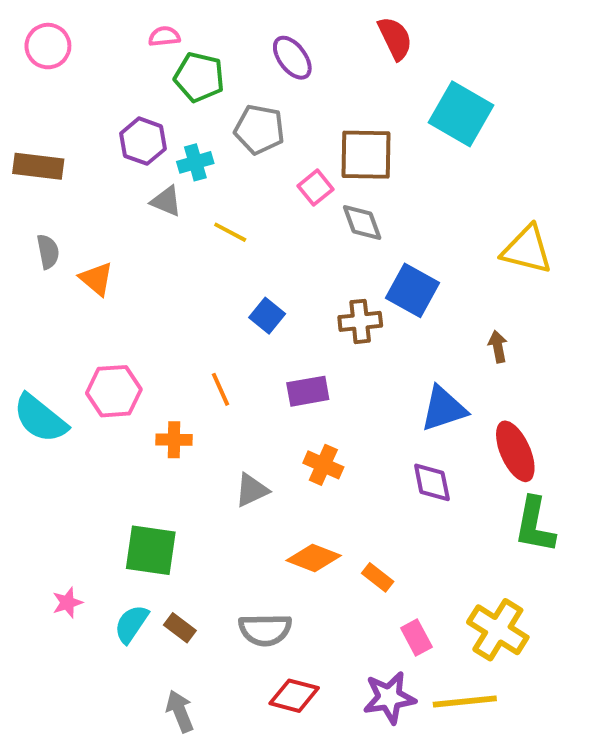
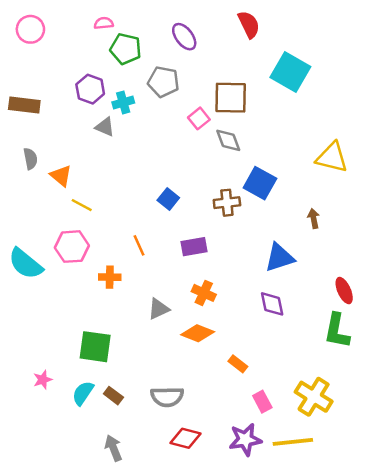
yellow line: (230, 232) -> (82, 205), moved
red ellipse: (515, 451) -> (344, 291), moved, size x0.7
orange diamond: (314, 558) -> (198, 333), moved

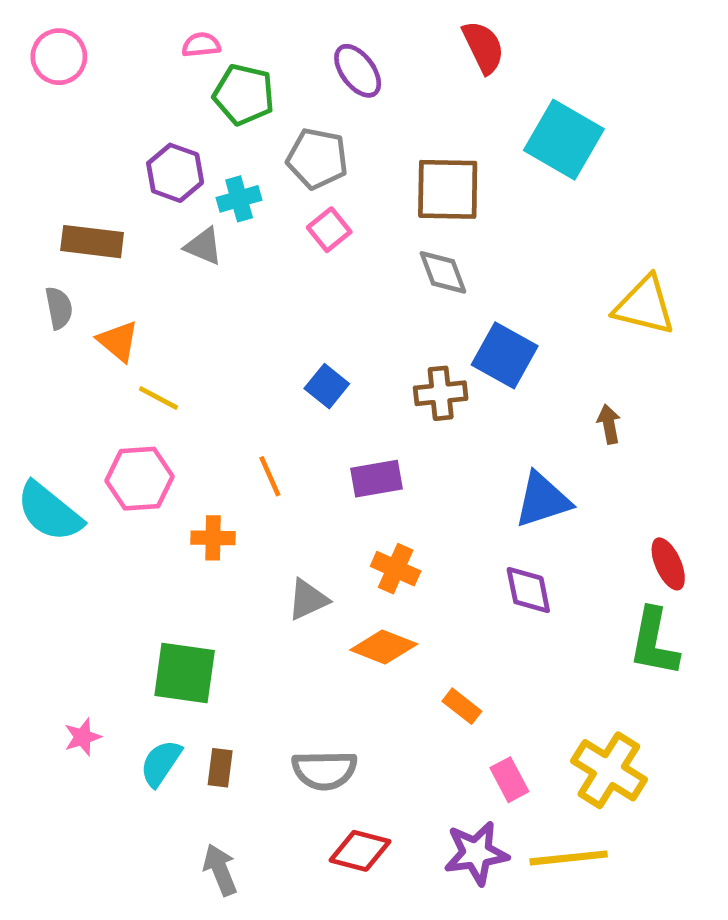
brown rectangle: (24, 105) -> (92, 242), moved
pink square: (199, 118) -> (329, 230), moved
brown rectangle: (113, 396) -> (220, 768), turned 60

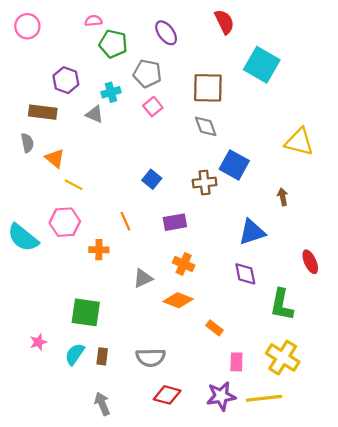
purple hexagon: (175, 173) -> (66, 80), moved
green L-shape: (654, 642) -> (282, 305), moved
pink rectangle: (509, 780) -> (236, 362), turned 30

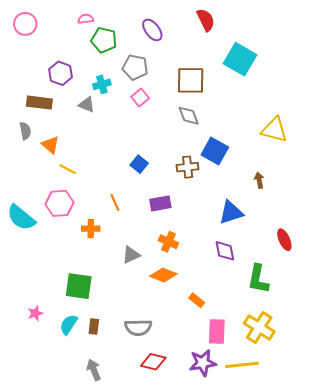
pink rectangle: (236, 362) -> (217, 331), size x1.4

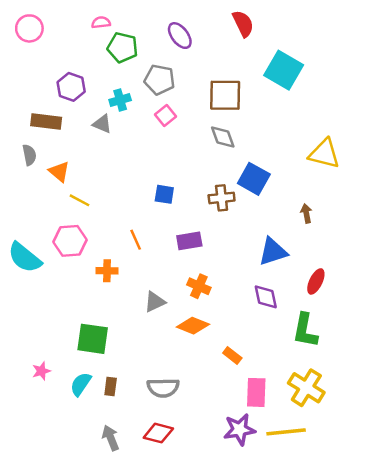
blue square: (139, 164) -> (164, 194), turned -30
red ellipse: (284, 240) -> (316, 281), moved, turned 50
red diamond: (153, 362) -> (158, 433), moved

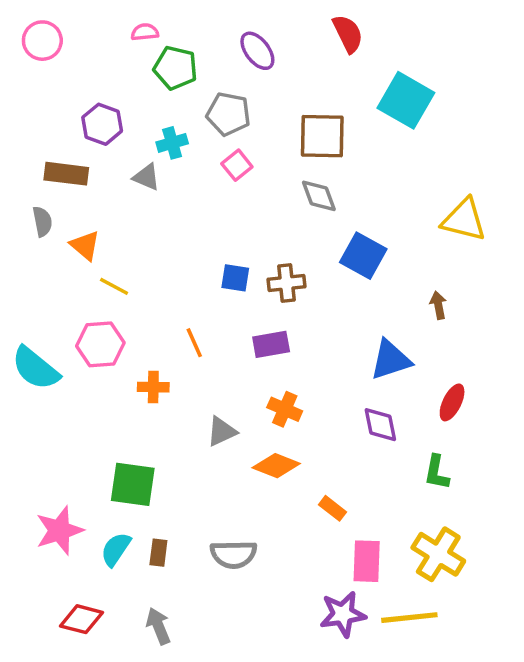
brown cross: (222, 198) -> (286, 283), moved
green L-shape: (305, 330) -> (437, 472), size x0.7
pink star: (41, 371) -> (59, 530), size x1.8
red diamond: (158, 433) -> (82, 619), moved

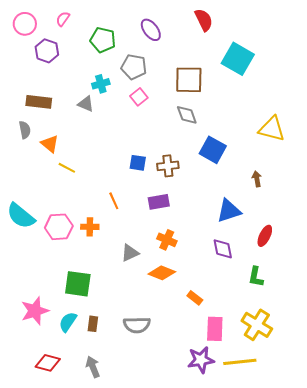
pink semicircle: (145, 32) -> (63, 19), moved, turned -49
purple hexagon: (102, 124) -> (47, 51), moved
pink hexagon: (100, 344) -> (59, 227), moved

